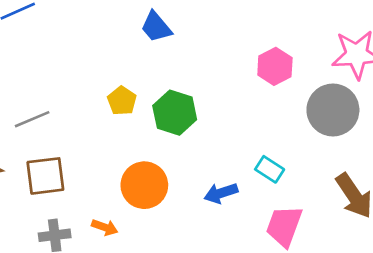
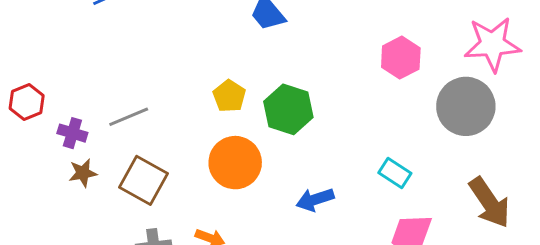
brown square: (45, 176) -> (143, 180), turned 36
orange circle: (144, 185) -> (235, 163), moved
blue arrow: (221, 193) -> (315, 200), moved

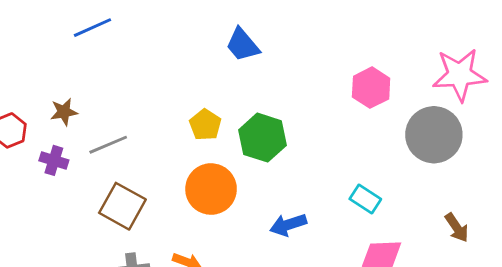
brown star: (83, 173) -> (64, 112), moved
brown arrow: (490, 203) -> (457, 228), size x0.6

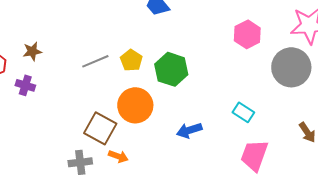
gray line: (108, 145) -> (95, 61), moved
brown square: (122, 206) -> (100, 128), moved

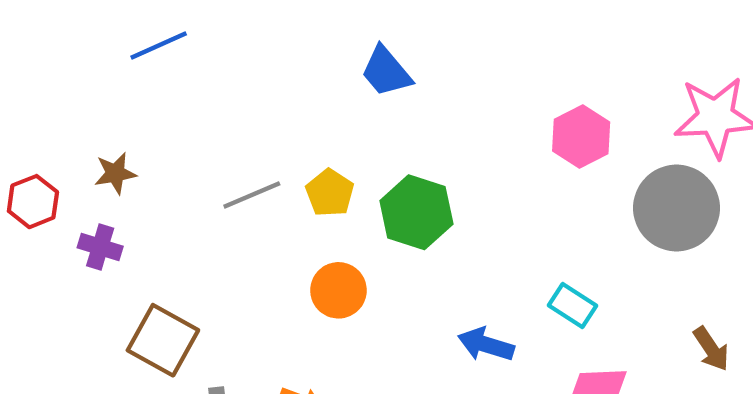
orange circle: (135, 105) -> (338, 290), size x0.7
brown square: (100, 128) -> (163, 340), moved
blue arrow: (189, 130) -> (486, 345), moved, turned 35

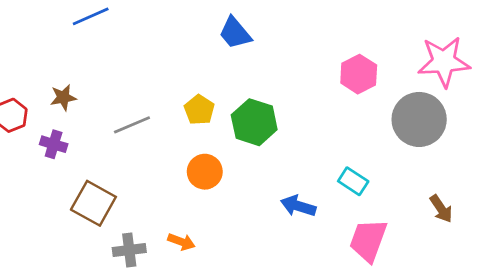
gray line: (252, 195) -> (132, 125), moved

